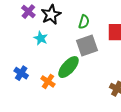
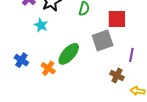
gray square: (87, 45) -> (103, 41), moved

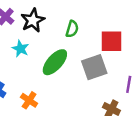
green ellipse: (69, 54) -> (55, 62), moved

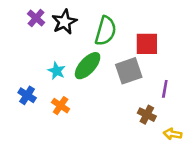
green semicircle: (72, 29) -> (106, 31), size x1.6
cyan star: (20, 49) -> (57, 71), moved

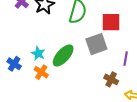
green ellipse: (88, 66) -> (63, 55), moved
cyan star: (57, 71) -> (38, 53), moved

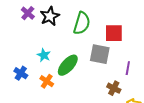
gray square: (96, 44) -> (100, 54), turned 30
cyan star: (38, 53) -> (44, 55), moved

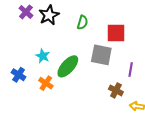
green semicircle: (82, 23) -> (82, 22), size x0.6

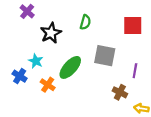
black star: (49, 15) -> (51, 33), moved
red square: (116, 33) -> (133, 25), moved
cyan star: (43, 56) -> (36, 61), moved

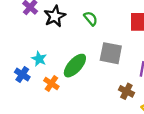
green semicircle: (85, 22) -> (91, 18), turned -56
black star: (51, 33) -> (55, 16), moved

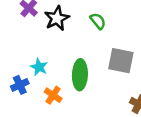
green ellipse: (75, 66) -> (80, 75), turned -40
blue cross: (22, 74) -> (20, 85), turned 32

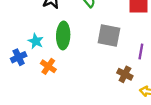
green ellipse: (80, 75) -> (63, 35), moved

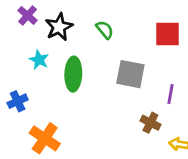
cyan star: (36, 41) -> (39, 60), moved
orange cross: (48, 66) -> (45, 138), moved, size x1.5

